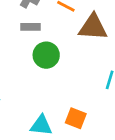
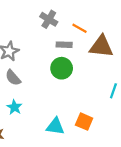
gray rectangle: (31, 27) -> (64, 45), moved

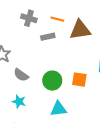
green circle: (62, 68) -> (52, 81), moved
gray semicircle: (13, 78) -> (21, 75), moved
orange square: (84, 122) -> (79, 80), moved

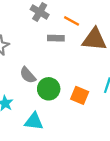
gray semicircle: (21, 75) -> (28, 75), moved
cyan triangle: (58, 109) -> (34, 121), moved

